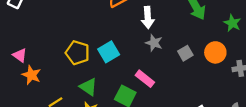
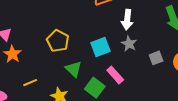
cyan square: (109, 52) -> (101, 47), moved
green triangle: (88, 87) -> (74, 69), moved

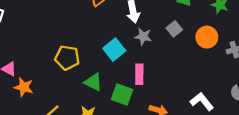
gray square: (156, 58) -> (174, 29), moved
pink rectangle: (115, 75) -> (139, 74), turned 60

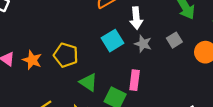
cyan square: (114, 50) -> (112, 41), moved
orange star: (24, 87) -> (32, 60), moved

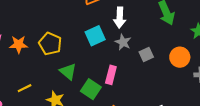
gray square: (174, 40) -> (146, 54), moved
orange star: (32, 60) -> (19, 44), turned -30

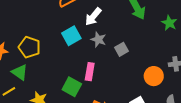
white arrow: (120, 18) -> (93, 17), turned 42
orange circle: (180, 57) -> (154, 76), moved
green triangle: (68, 72) -> (20, 72), moved

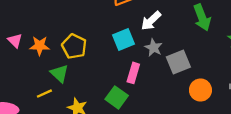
gray square: (122, 49) -> (178, 62), size x1.5
pink rectangle: (90, 72) -> (133, 73), moved
orange circle: (154, 76) -> (200, 90), moved

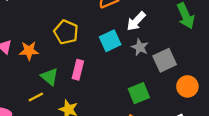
yellow pentagon: (74, 46) -> (66, 32), moved
pink rectangle: (133, 73) -> (78, 70), moved
green square: (117, 97) -> (139, 93), moved, turned 35

